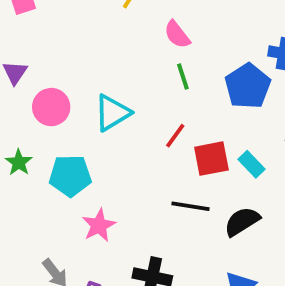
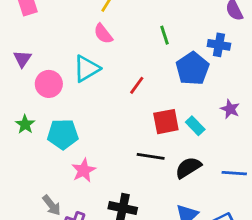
pink semicircle: (177, 35) -> (103, 34), moved
green line: (183, 76) -> (165, 35), moved
cyan triangle: (112, 113) -> (86, 69), moved
red line: (175, 136) -> (137, 85), moved

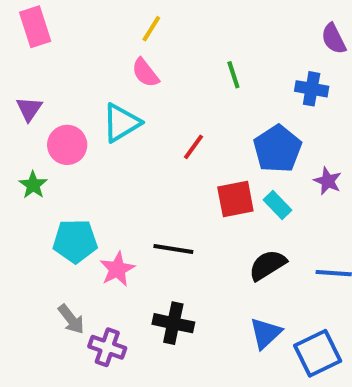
blue pentagon: (192, 69) -> (278, 149), moved
green star: (25, 124) -> (33, 185), moved
cyan pentagon: (63, 134) -> (75, 241), moved
black line: (151, 156) -> (173, 249), moved

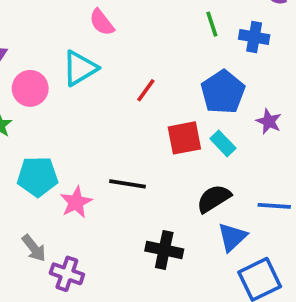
green line: (233, 75) -> (212, 24), moved
black cross: (173, 323) -> (164, 250), moved
blue triangle: (266, 333) -> (232, 237), moved

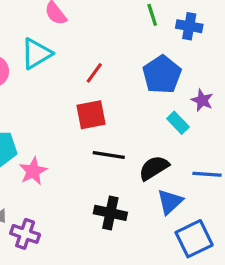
red square: (184, 138) -> (91, 115), moved
cyan rectangle: (223, 143) -> (178, 123), moved
black line: (127, 184) -> (109, 155), moved

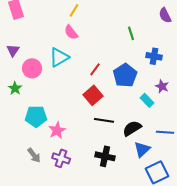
blue cross: (189, 26) -> (154, 56), moved
blue pentagon: (162, 75) -> (125, 75), moved
red square: (91, 115) -> (93, 95), turned -30
purple cross: (25, 234) -> (61, 158), moved

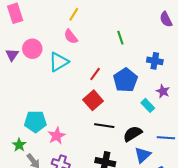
green line: (131, 33) -> (120, 38), moved
pink circle: (32, 68) -> (32, 49), moved
green star: (15, 88) -> (19, 145), moved

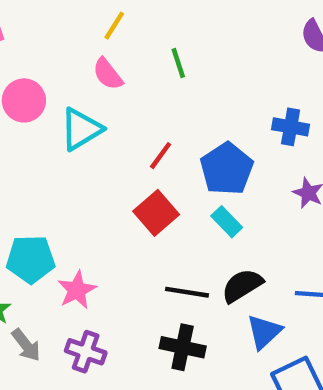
green line: (120, 38) -> (178, 63), moved
cyan rectangle: (148, 105) -> (227, 222), moved
black line: (104, 126) -> (187, 292), moved

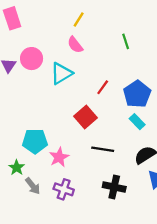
green line: (178, 63) -> (126, 41), moved
red square: (156, 213) -> (85, 117), moved
black line: (187, 292) -> (103, 149), moved

